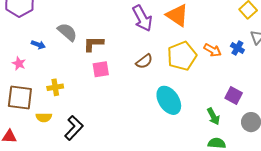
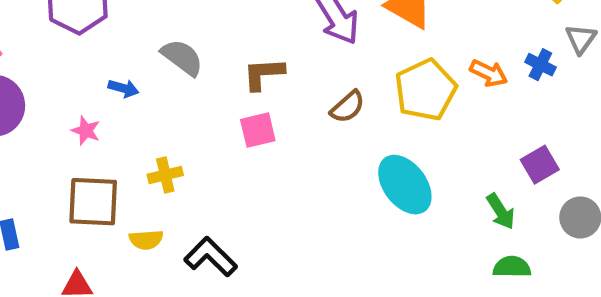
brown L-shape: (93, 44) -> (264, 74), moved
purple square: (234, 96) -> (540, 165), turned 36
black L-shape: (74, 128) -> (211, 257), turned -85

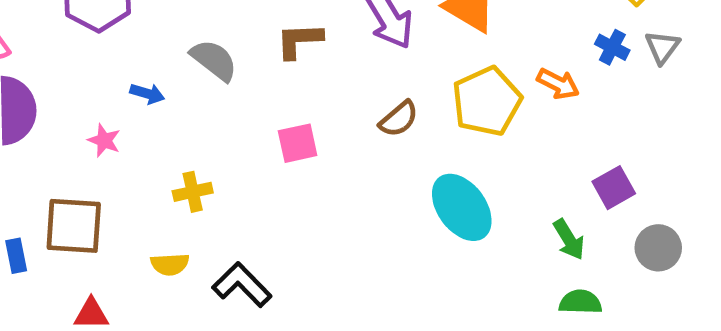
blue cross: (540, 65) -> (612, 47), moved
brown L-shape: (264, 74) -> (299, 40), moved
brown square: (93, 202) -> (74, 226), moved

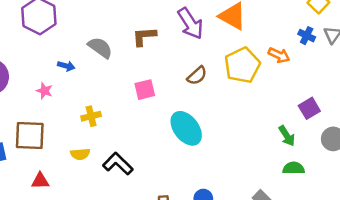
cyan ellipse: (462, 207) -> (186, 128), moved

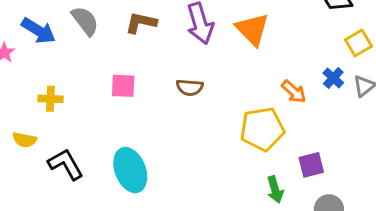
yellow pentagon: (242, 65) -> (262, 129), moved
blue arrow: (66, 66) -> (38, 31), size x1.6
brown semicircle: (197, 76) -> (190, 87), turned 30
cyan ellipse: (186, 128) -> (130, 170), moved

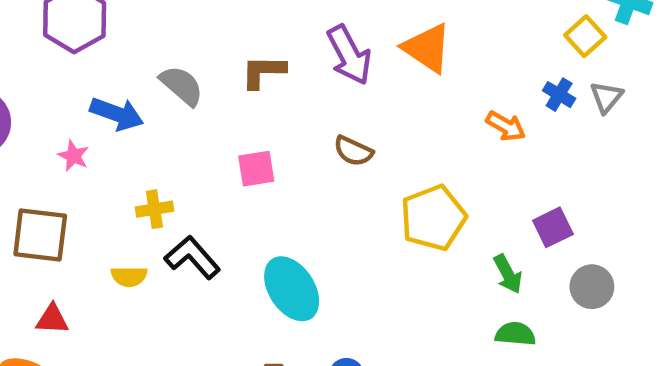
brown semicircle: (190, 87) -> (353, 151), turned 32
yellow pentagon: (262, 129) -> (433, 218), moved
black L-shape: (66, 164) -> (192, 257), moved

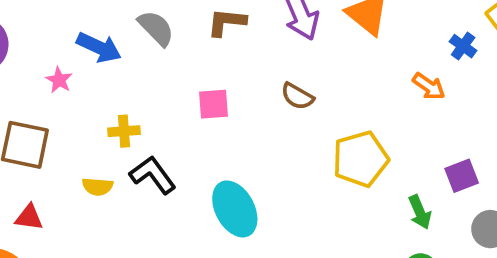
blue cross: (559, 95) -> (463, 46), moved

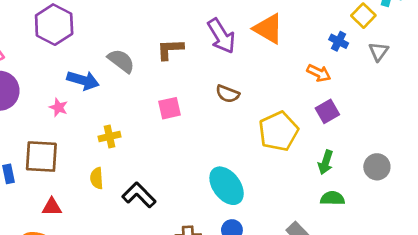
black L-shape: (153, 175) -> (139, 195), moved
purple square: (462, 176) -> (327, 111), moved
yellow semicircle: (97, 187) -> (97, 178), turned 90
cyan ellipse: (235, 209) -> (227, 186), moved
green arrow: (420, 212) -> (326, 162), turned 50

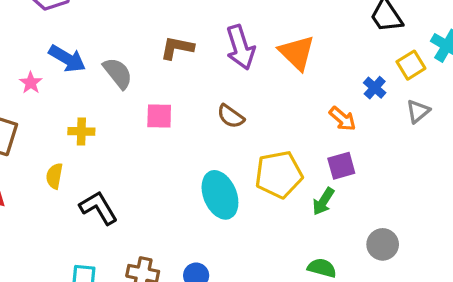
gray semicircle: (121, 61) -> (118, 73), moved
green arrow: (326, 162) -> (323, 201), moved
cyan ellipse: (227, 186) -> (220, 195), moved

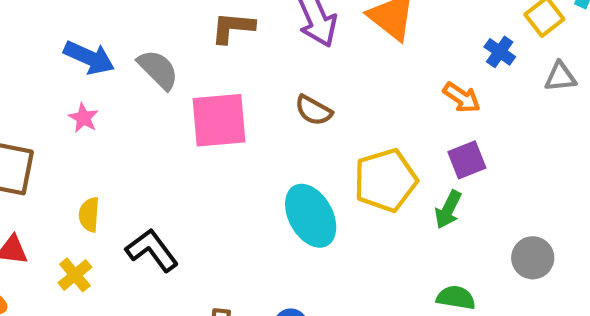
pink star: (31, 83) -> (83, 118), moved
gray triangle: (418, 111) -> (560, 77), turned 40
pink square: (159, 116) -> (219, 120), size x1.6
yellow cross: (81, 131) -> (75, 275), moved, turned -35

